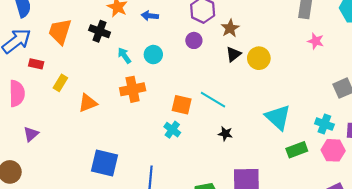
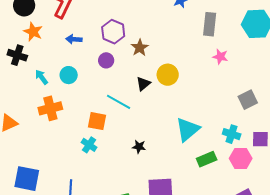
blue arrow: (150, 16) -> (74, 39), moved
black triangle: (233, 54) -> (143, 84), moved
cyan line: (213, 100) -> (119, 102), moved
cyan triangle: (278, 117) -> (188, 129), turned 40

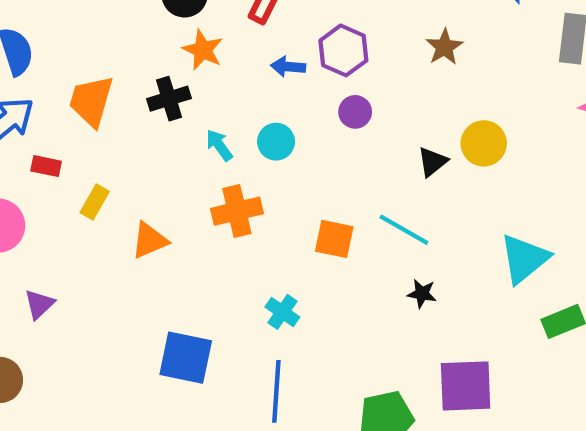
purple hexagon: (113, 32) -> (343, 50), moved
brown star: (140, 48) -> (444, 47), moved
black cross: (17, 55) -> (169, 99), turned -36
cyan line: (119, 102) -> (404, 230), moved
cyan cross: (89, 145) -> (282, 312), moved

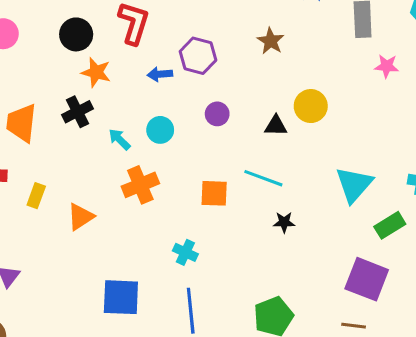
purple circle: (355, 112) -> (217, 114), moved
black triangle: (432, 162) -> (276, 126), turned 50
purple square: (466, 386) -> (367, 279), moved, turned 33

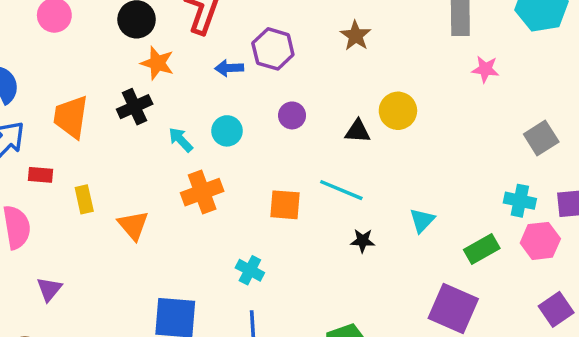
cyan triangle: (354, 185) -> (422, 220), moved, size x0.6
yellow rectangle: (36, 196) -> (84, 199), turned -35
orange triangle: (81, 217) -> (133, 225), turned -40

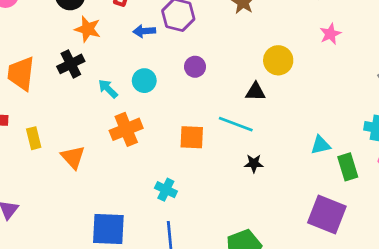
pink star: (485, 69) -> (330, 34), moved, turned -30
black triangle: (358, 131) -> (256, 92), moved
cyan triangle: (422, 220) -> (321, 145), moved, turned 35
green rectangle: (482, 249) -> (348, 167), turned -76

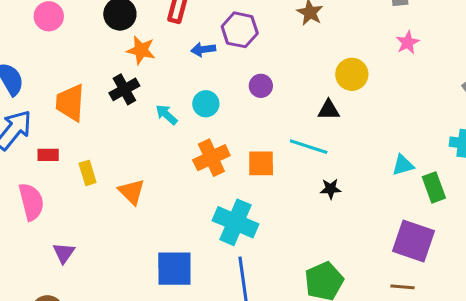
orange cross: (126, 129) -> (211, 158), moved
cyan cross: (166, 190) -> (235, 222), size x1.8

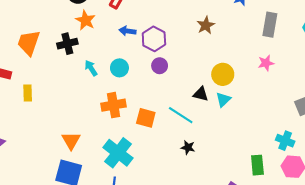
purple hexagon: (240, 30) -> (154, 39), moved
cyan triangle: (403, 165) -> (223, 100), moved, turned -42
orange triangle: (132, 192) -> (71, 141), moved

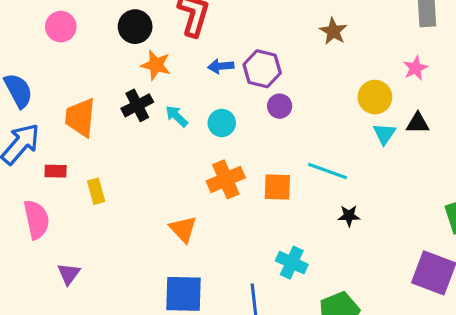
pink star: (266, 63) -> (415, 68), moved
cyan arrow: (91, 68) -> (177, 116), moved
black triangle: (201, 94) -> (418, 123), moved
orange triangle: (71, 141) -> (183, 229), moved
cyan cross: (118, 153) -> (292, 263), moved, size x0.7

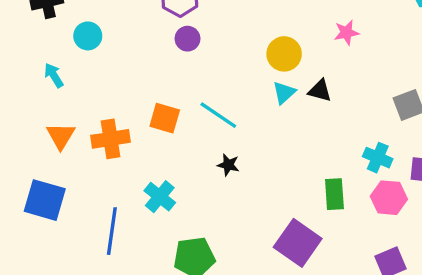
pink star: (415, 68) -> (346, 33), moved
cyan arrow: (177, 116) -> (54, 75), moved
cyan circle: (222, 123) -> (88, 36), moved
orange cross: (226, 179) -> (110, 139), moved

